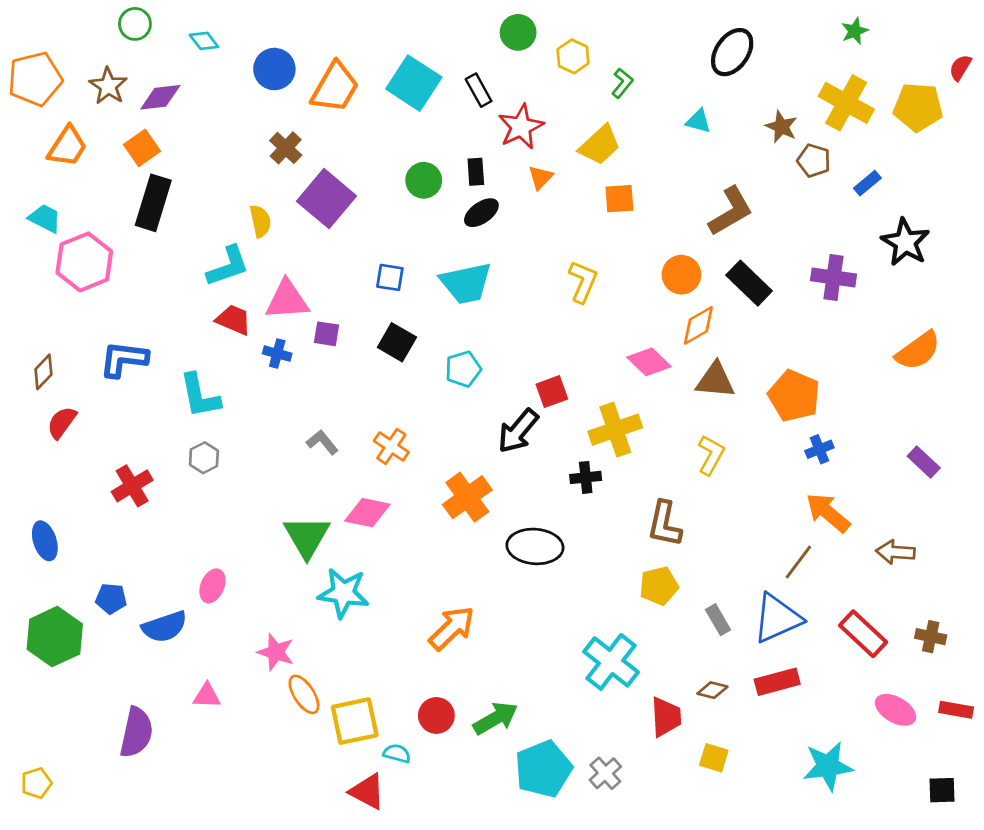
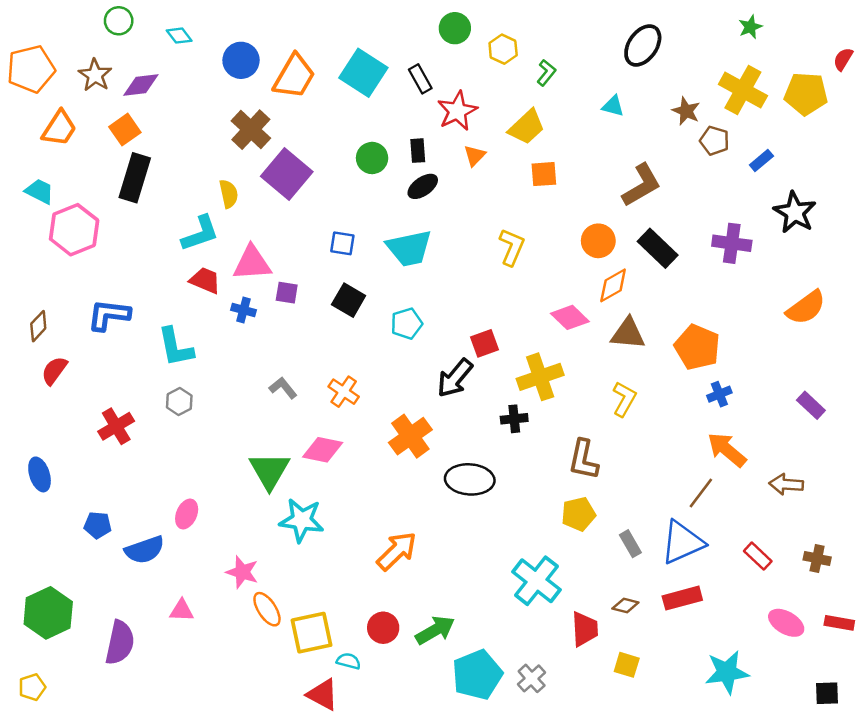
brown cross: (286, 148) -> (251, 130), size x1.4
red rectangle: (863, 634) -> (758, 556), size x0.7
green hexagon: (55, 637) -> (48, 613), moved

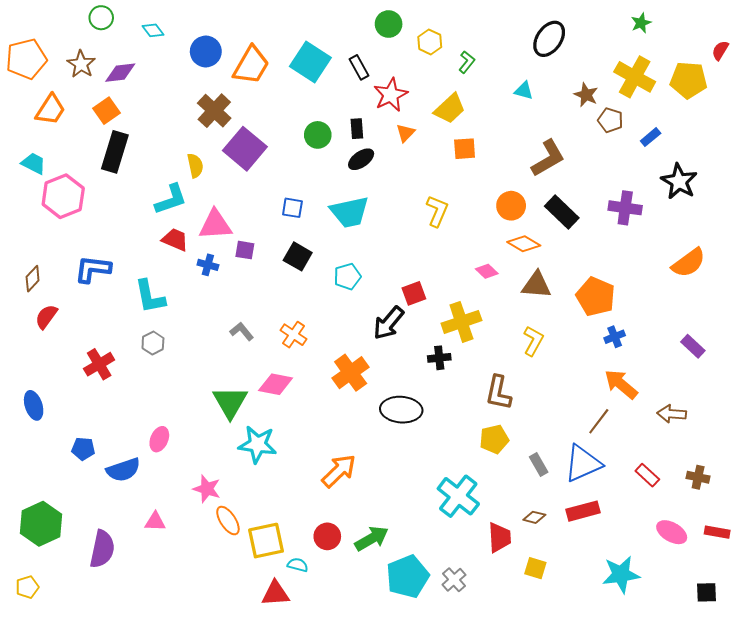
orange diamond: (613, 285) -> (524, 244), turned 60
pink diamond: (570, 317) -> (487, 271), size x0.7
red triangle: (323, 694) -> (276, 593), turned -32

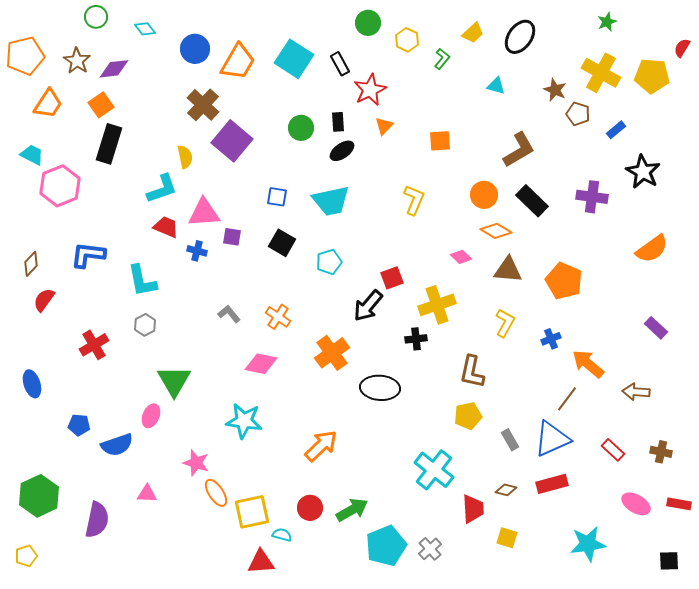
yellow trapezoid: (450, 109) -> (473, 33), moved, size x0.7
blue cross: (615, 337) -> (551, 339), moved
green triangle: (230, 402) -> (174, 381), moved

